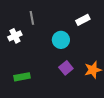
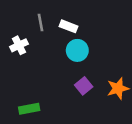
white rectangle: (83, 20) -> (68, 26), moved, turned 48
green rectangle: (22, 77) -> (29, 109), moved

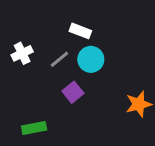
gray line: (41, 23) -> (59, 59), moved, turned 60
purple square: (84, 86) -> (73, 92), moved

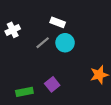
white cross: (22, 53) -> (13, 30), moved
purple square: (73, 92) -> (52, 84), moved

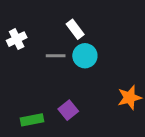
white rectangle: (58, 22) -> (75, 29), turned 32
gray line: (43, 43) -> (56, 56), turned 40

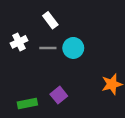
white rectangle: (75, 29) -> (50, 20), moved
white cross: (17, 39) -> (19, 42), moved

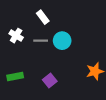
white cross: (19, 42) -> (16, 36), turned -32
green rectangle: (27, 103) -> (15, 76), moved

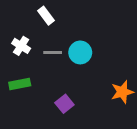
white rectangle: (43, 17) -> (46, 16), moved
green rectangle: (15, 76) -> (20, 84), moved

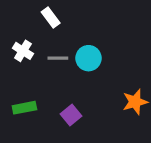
green rectangle: (20, 84) -> (24, 108), moved

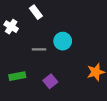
white cross: (23, 51) -> (11, 27), moved
gray line: (58, 58) -> (39, 49), moved

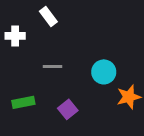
white cross: (11, 27) -> (15, 36), turned -32
cyan circle: (63, 41) -> (104, 72), moved

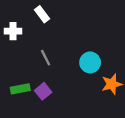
gray line: (52, 66) -> (46, 58), turned 63
purple square: (68, 109) -> (43, 91), moved

